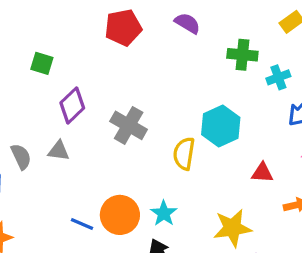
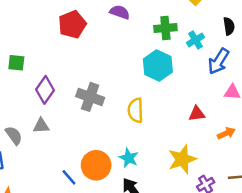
cyan hexagon: (221, 126) -> (158, 65), moved
blue line: (82, 224) -> (69, 177), turned 36

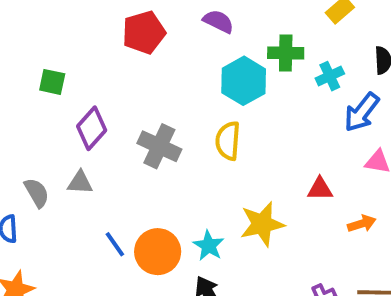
cyan hexagon: (158, 65) -> (244, 81), moved
yellow semicircle: (136, 110) -> (228, 141), moved
yellow star: (182, 159) -> (262, 224), moved
blue line: (69, 177) -> (115, 244), moved

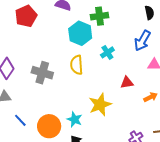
cyan cross: (330, 76) -> (107, 52), moved
blue line: (115, 244) -> (20, 120), moved

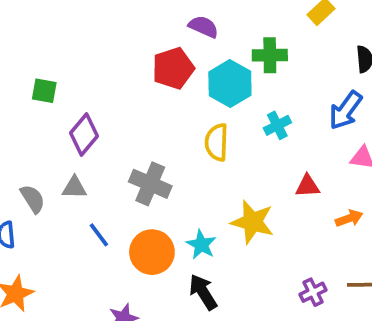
red pentagon: (26, 16) -> (173, 68), moved
gray cross: (42, 73) -> (150, 184), moved
yellow star: (100, 105) -> (252, 222), turned 30

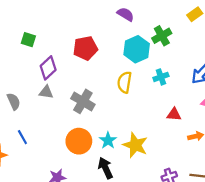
green cross: (270, 55) -> (162, 36), turned -36
red pentagon: (173, 68) -> (85, 48), moved
gray triangle: (74, 188) -> (46, 92), moved
yellow star: (252, 222) -> (135, 145), moved
blue line: (99, 235) -> (22, 137), moved

